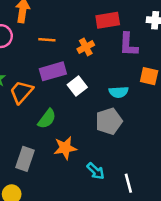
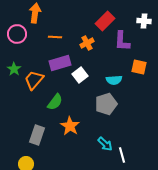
red rectangle: (108, 20) -> (105, 21), turned -36
orange star: (65, 148) -> (70, 126), turned -30
cyan arrow: (96, 171) -> (105, 144), moved

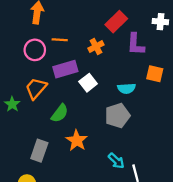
pink circle: (17, 34) -> (35, 50), moved
green star: (14, 69) -> (12, 104), moved

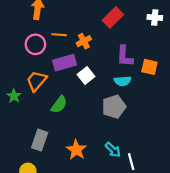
purple L-shape: (136, 44) -> (125, 56), moved
orange cross: (96, 46) -> (84, 41), moved
orange star: (77, 140) -> (76, 150), moved

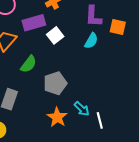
cyan semicircle: (123, 81) -> (91, 41), turned -56
gray pentagon: (114, 107) -> (55, 83), moved
orange star: (76, 150) -> (57, 117), moved

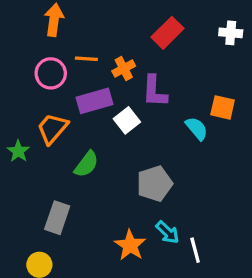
purple L-shape: (93, 16) -> (155, 91), moved
cyan semicircle: (91, 41) -> (197, 129), moved, turned -70
gray pentagon: (55, 83) -> (155, 184), moved

